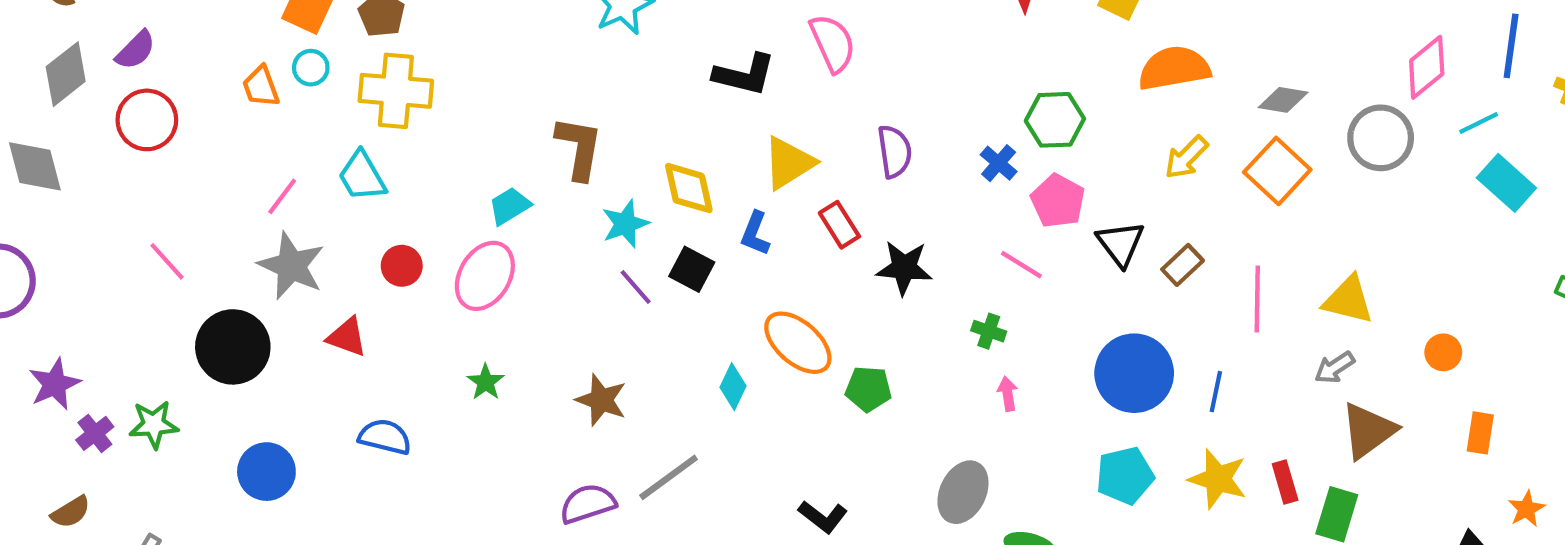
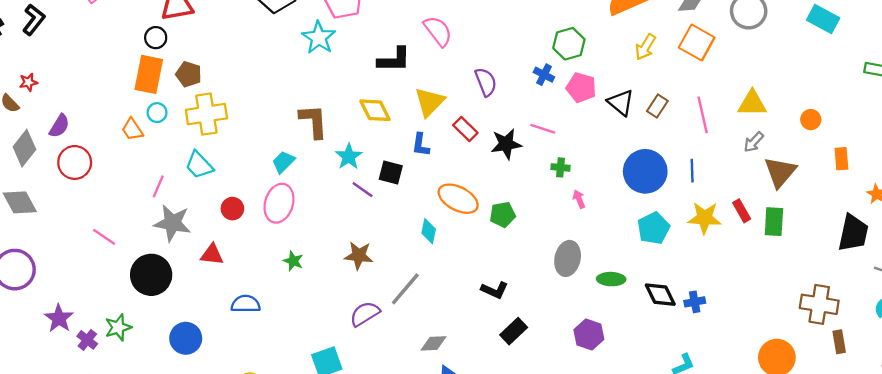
yellow diamond: (689, 188) -> (375, 110), moved
pink line: (1021, 265) -> (543, 129), moved

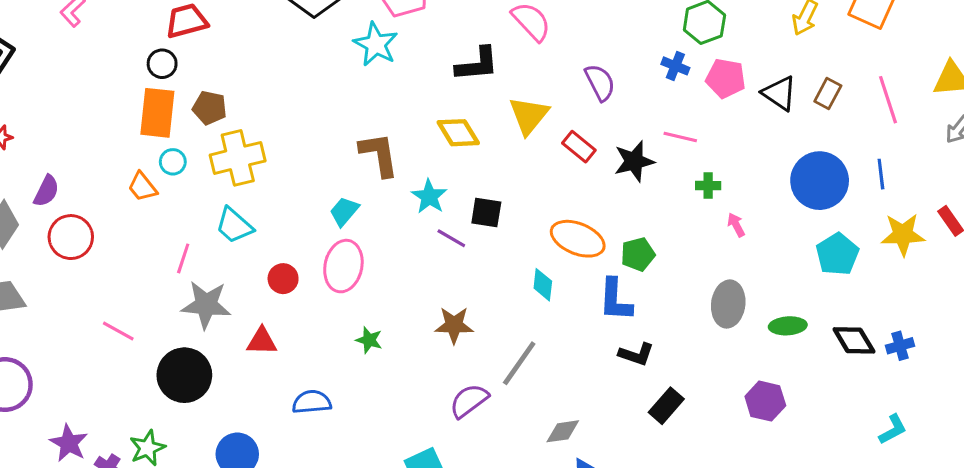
blue L-shape: (421, 145) -> (615, 300), moved, size x1.4

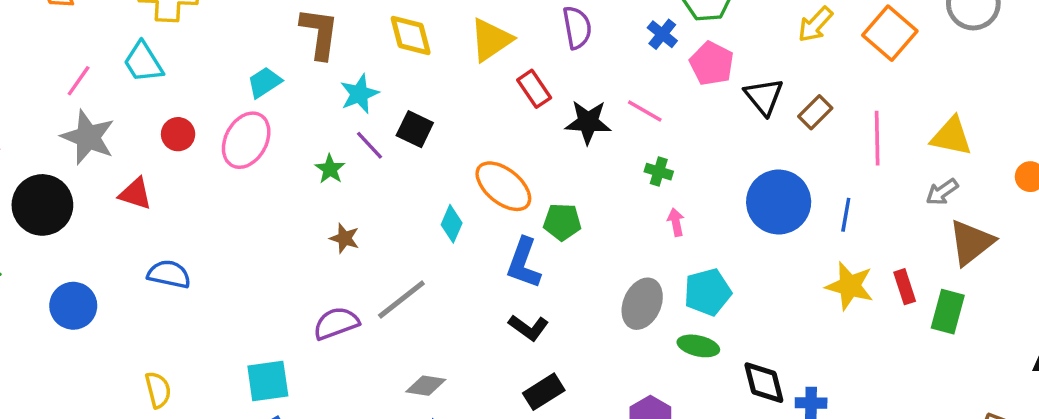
cyan pentagon: (837, 254) -> (708, 292), moved
brown star: (454, 325) -> (345, 238), size x0.7
green star: (369, 340) -> (330, 169), moved

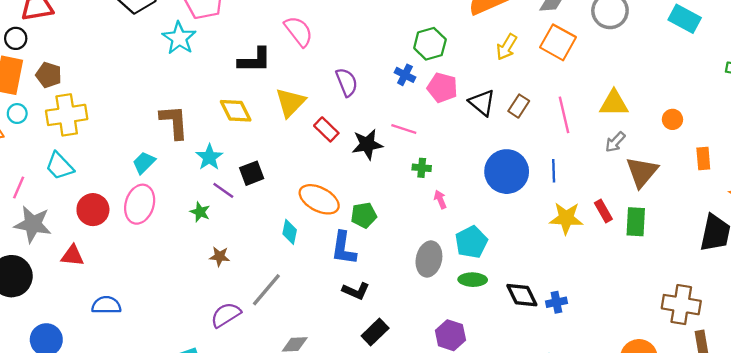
black square: (415, 129) -> (252, 173), turned -35
red circle: (178, 134) -> (93, 210), size x1.4

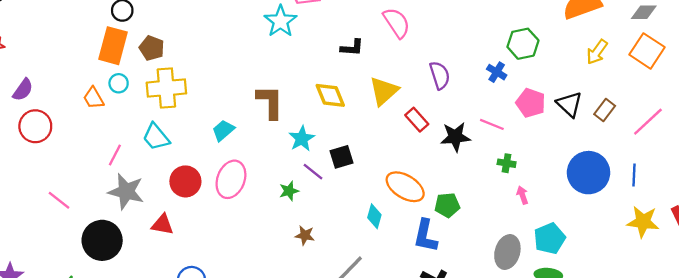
black L-shape: (255, 60) -> (352, 48), size x0.7
pink pentagon: (442, 88) -> (531, 103), moved
pink line: (564, 115) -> (648, 122), turned 56
cyan trapezoid: (144, 163) -> (223, 130), moved
green star: (200, 212) -> (289, 191), turned 30

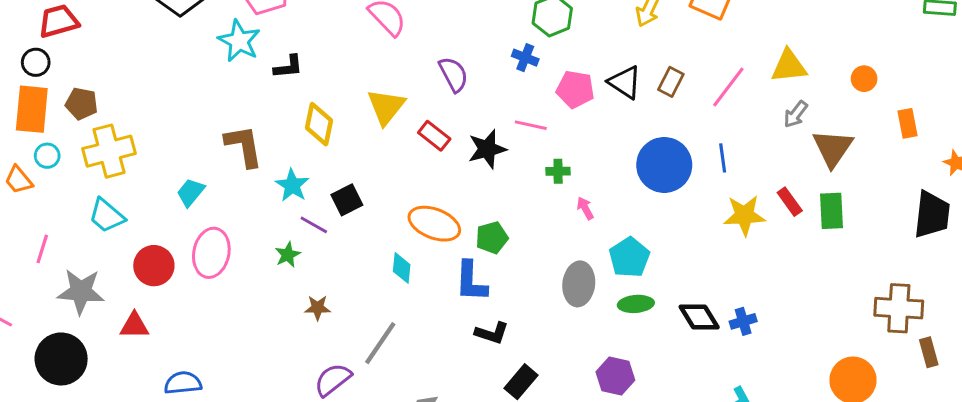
black L-shape: (352, 48) -> (288, 67), moved
yellow diamond: (330, 95) -> (319, 124), turned 44
pink line: (115, 155) -> (42, 249), moved

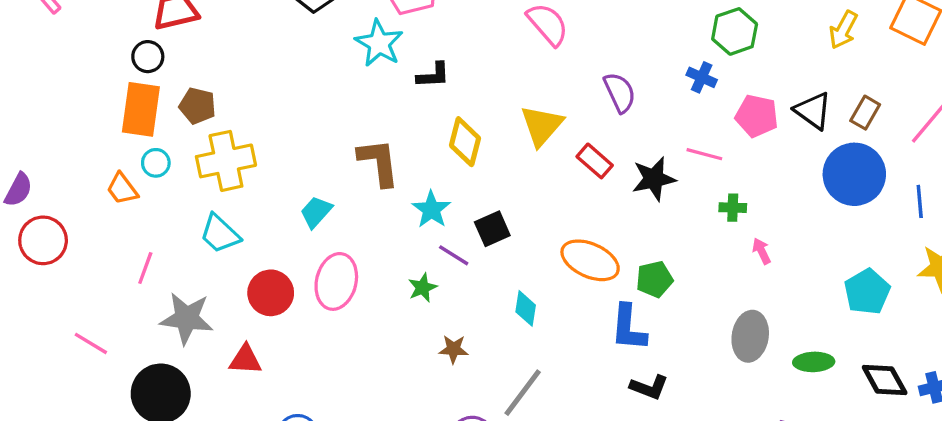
blue circle: (664, 165) -> (854, 174), moved
cyan pentagon: (629, 257) -> (867, 292), moved
cyan diamond: (402, 268) -> (526, 308), moved

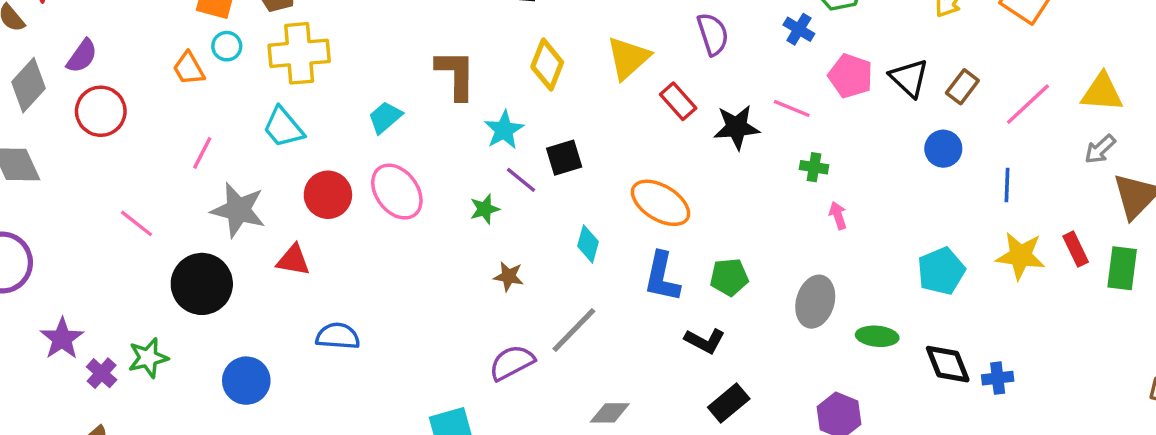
blue circle: (854, 174) -> (943, 149), size x0.6
green pentagon: (654, 279) -> (729, 277), moved
pink ellipse: (336, 281) -> (397, 192), turned -58
blue L-shape: (629, 328) -> (662, 277), moved

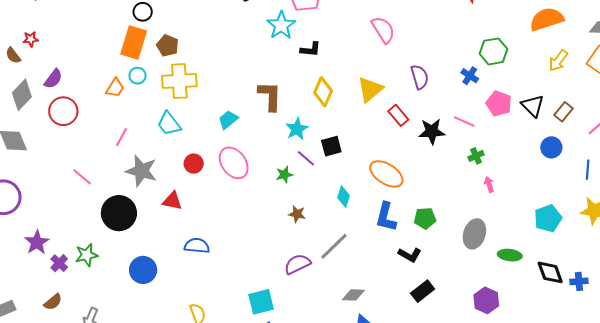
orange trapezoid: (189, 68) -> (115, 88), turned -120
green cross: (814, 167) -> (476, 156), turned -35
red circle: (328, 195) -> (194, 164), size x0.7

